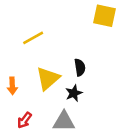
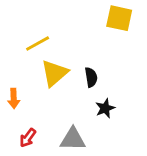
yellow triangle: (48, 78) -> (54, 73), moved
black star: (74, 93) -> (105, 108), moved

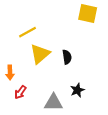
black star: (105, 108) -> (77, 90), moved
red arrow: (28, 138) -> (20, 92), moved

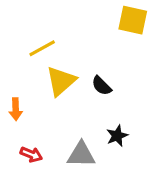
black semicircle: (67, 57) -> (102, 86), turned 144
red arrow: (20, 92) -> (31, 154), moved, turned -104

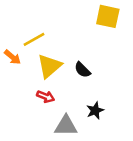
orange arrow: (16, 109) -> (12, 57), moved, turned -48
red arrow: (31, 154) -> (46, 97), moved

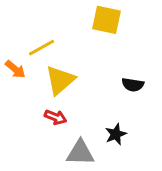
yellow square: (108, 16) -> (106, 20), moved
black semicircle: (82, 70) -> (133, 85), moved, turned -36

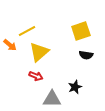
yellow square: (106, 20) -> (81, 31), moved, turned -30

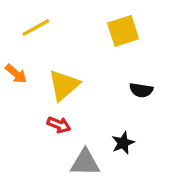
yellow line: (27, 31) -> (36, 28), moved
yellow square: (81, 31) -> (123, 31), moved

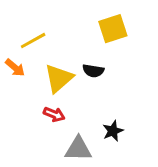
yellow line: (36, 28) -> (33, 41), moved
black semicircle: (141, 90) -> (93, 71), moved

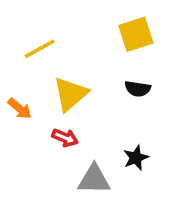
orange arrow: (15, 68) -> (20, 109), moved
black semicircle: (93, 71) -> (138, 89), moved

